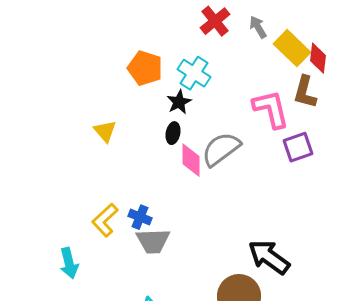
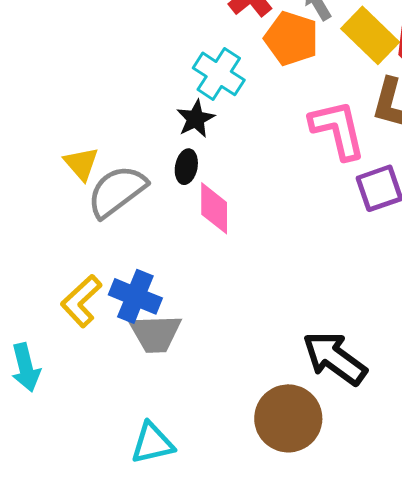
orange pentagon: (145, 68) -> (291, 38), moved
gray semicircle: (221, 149) -> (117, 191), moved
blue cross: (140, 217) -> (135, 296), size x1.4

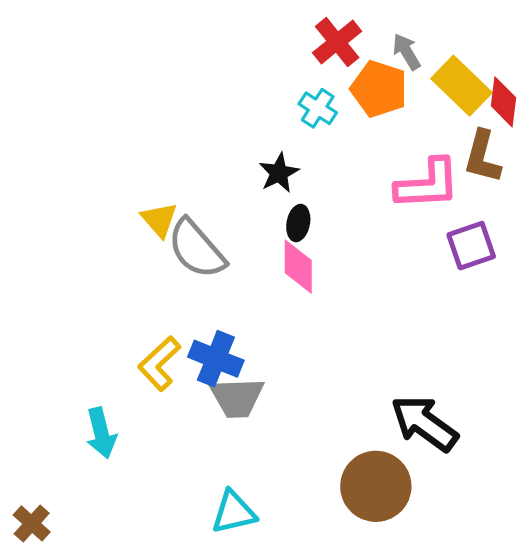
cyan cross: (219, 74) -> (318, 108), moved, size x0.7
pink L-shape: (338, 130) -> (428, 184), turned 100
black ellipse: (186, 167) -> (298, 223), moved
gray semicircle: (117, 191) -> (196, 249), turned -94

